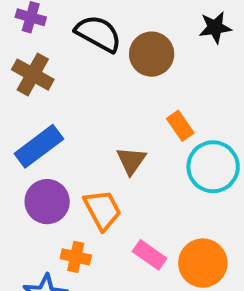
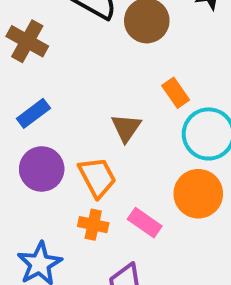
blue rectangle: (39, 146) -> (33, 113), size x0.7
orange cross: (76, 257) -> (93, 225), moved
orange circle: (203, 263) -> (198, 194), moved

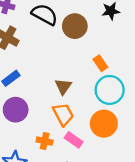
orange rectangle: (176, 93) -> (100, 63), moved
orange trapezoid: (97, 177) -> (63, 114), moved

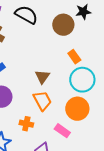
brown circle: (75, 26) -> (63, 25), moved
pink rectangle: (74, 140) -> (62, 131), moved

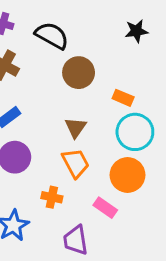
brown circle: (63, 25) -> (79, 73), moved
orange rectangle: (74, 57) -> (123, 98), turned -32

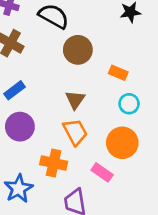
cyan circle: (135, 132) -> (129, 104), size x0.6
orange cross: (52, 197) -> (54, 163), size x1.4

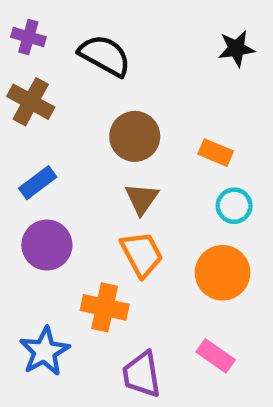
brown circle: (78, 50) -> (135, 136), moved
pink rectangle: (102, 172) -> (216, 356), moved

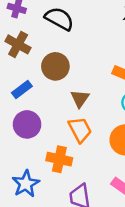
brown circle: (135, 136) -> (55, 66), moved

